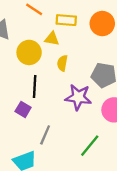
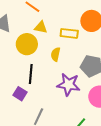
yellow rectangle: (66, 20) -> (69, 33), moved
yellow triangle: (52, 39) -> (41, 27), moved

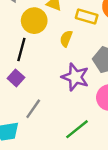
black line: (31, 74) -> (21, 49), moved

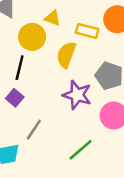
yellow semicircle: (66, 39) -> (66, 55), size x1.5

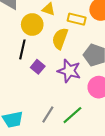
purple square: (15, 98) -> (38, 67), moved
gray line: (34, 130) -> (48, 115), moved

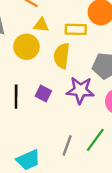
black line: (22, 49) -> (16, 97), moved

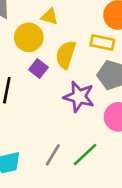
yellow rectangle: (76, 29) -> (102, 43), moved
purple square: (43, 94) -> (38, 68), moved

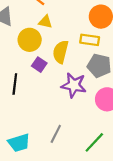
green line: (85, 155) -> (94, 142), moved

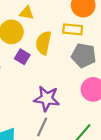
purple star: (74, 85) -> (47, 99), moved

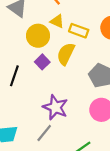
yellow rectangle: (73, 29) -> (79, 31), moved

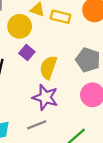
yellow semicircle: (66, 54) -> (48, 67), moved
gray line: (44, 133) -> (37, 125), turned 36

